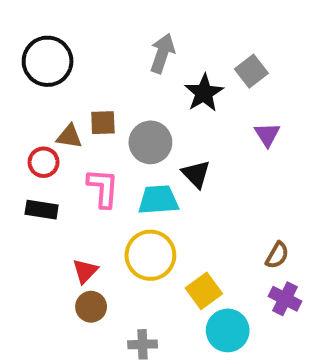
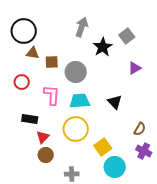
purple triangle: (267, 134) -> (135, 68), turned 32
brown triangle: (69, 136) -> (33, 53), moved
black triangle: (196, 174) -> (115, 102), moved
black rectangle: (42, 210) -> (30, 119), moved

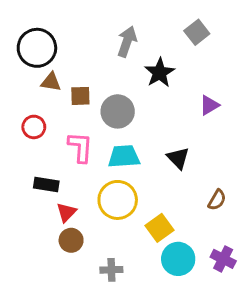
gray square: (127, 36) -> (197, 32), moved
purple cross: (144, 151) -> (223, 259), moved

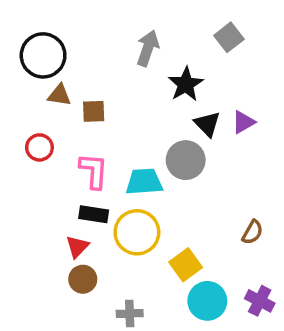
gray circle: (118, 111) -> (186, 160), moved
black triangle: (178, 158) -> (207, 124), moved
black rectangle: (46, 184) -> (94, 214), moved

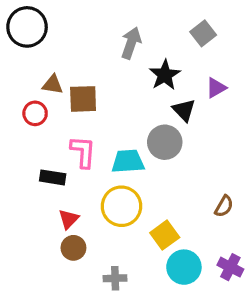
black circle: (43, 55) -> (27, 27), moved
brown square: (94, 111) -> (83, 99), size x1.4
purple triangle: (243, 122) -> (216, 88), moved
red circle: (39, 147) -> (35, 113), moved
black rectangle: (94, 214) -> (53, 177), moved

